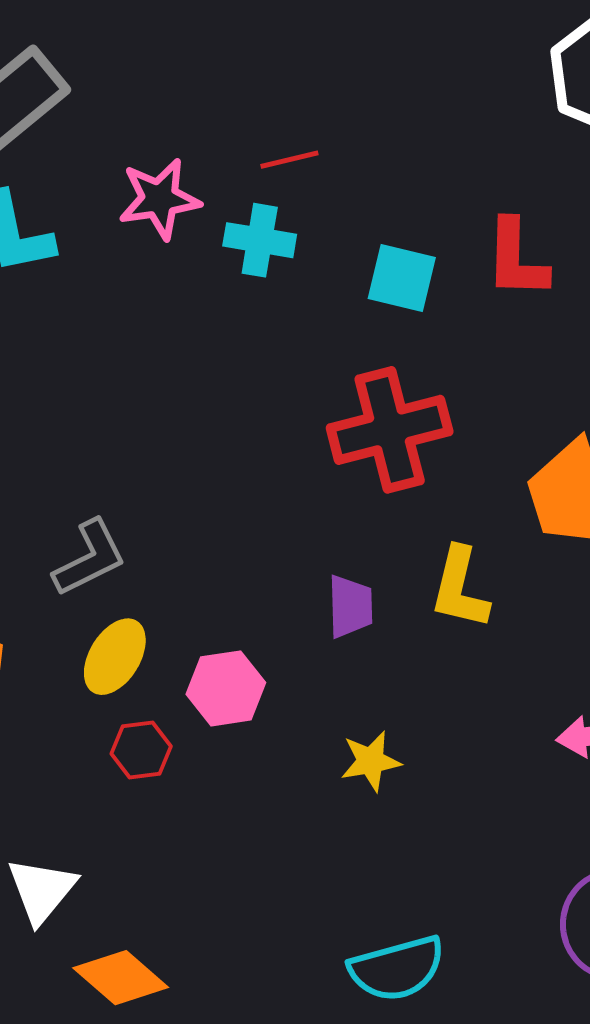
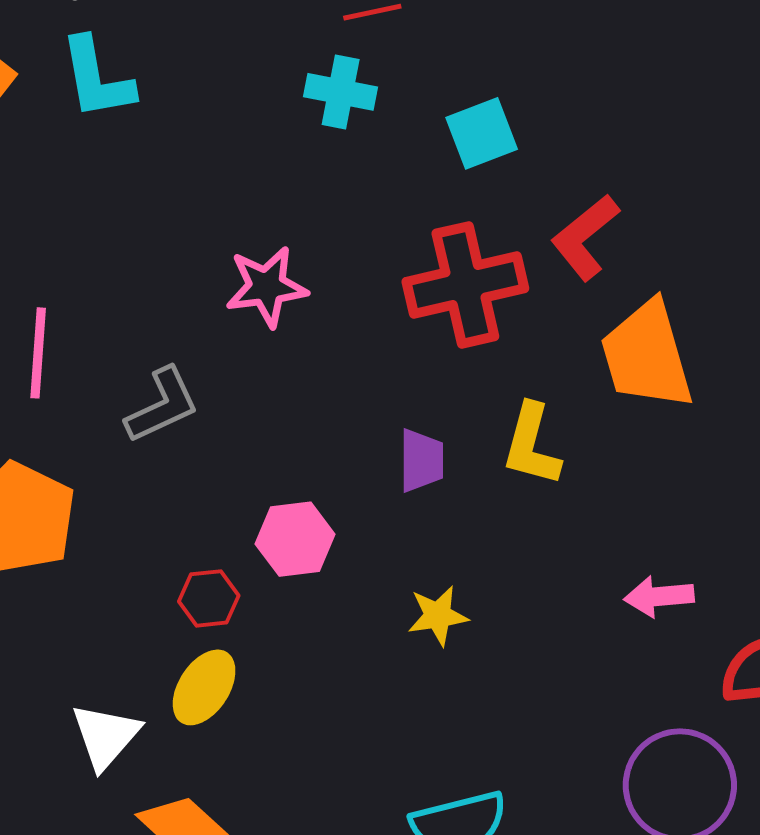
pink star: (159, 199) -> (266, 287), moved
red L-shape: (516, 259) -> (585, 237), moved, turned 48
cyan square: (402, 278) -> (482, 133), turned -36
yellow ellipse: (115, 657) -> (204, 687), moved

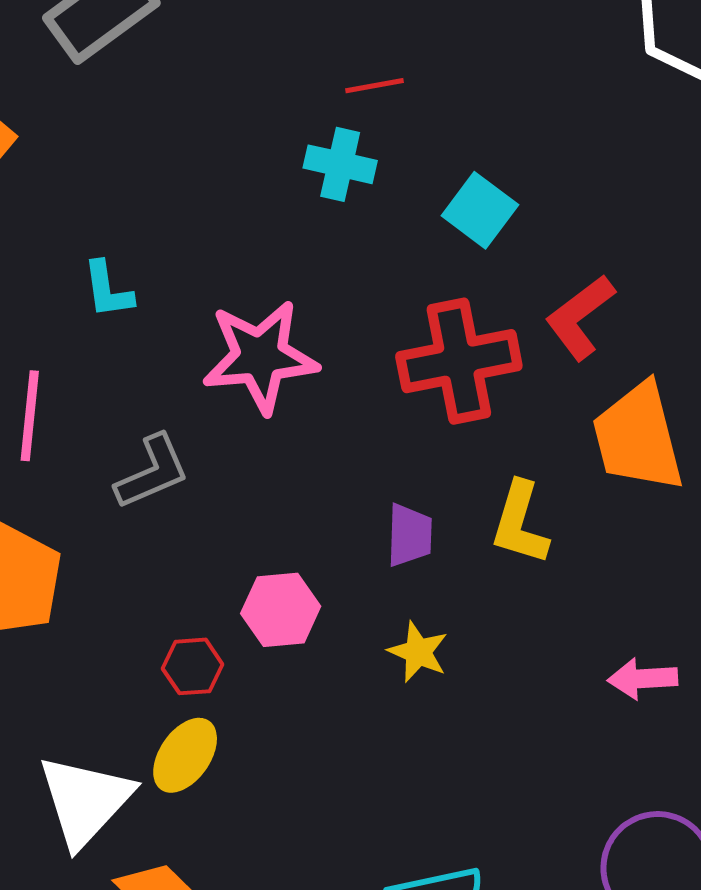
cyan L-shape: (97, 78) -> (108, 290), moved, size x0.7
cyan square: (482, 133) -> (480, 210), turned -34
pink star: (266, 287) -> (260, 357), size x1.4
yellow star: (438, 616) -> (418, 652), moved, turned 30
white triangle: (106, 736) -> (85, 801), size x1.4

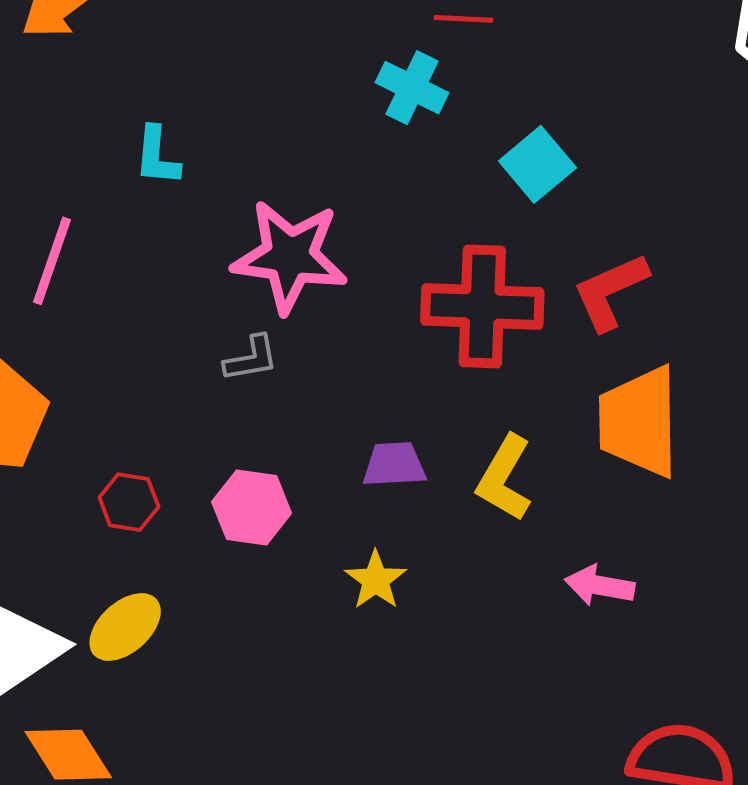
gray L-shape: (152, 472) -> (251, 359), moved, size x0.7
purple trapezoid: (410, 535) -> (394, 465), turned -108
red hexagon: (193, 666) -> (129, 502), moved
pink arrow: (643, 679) -> (600, 586), moved

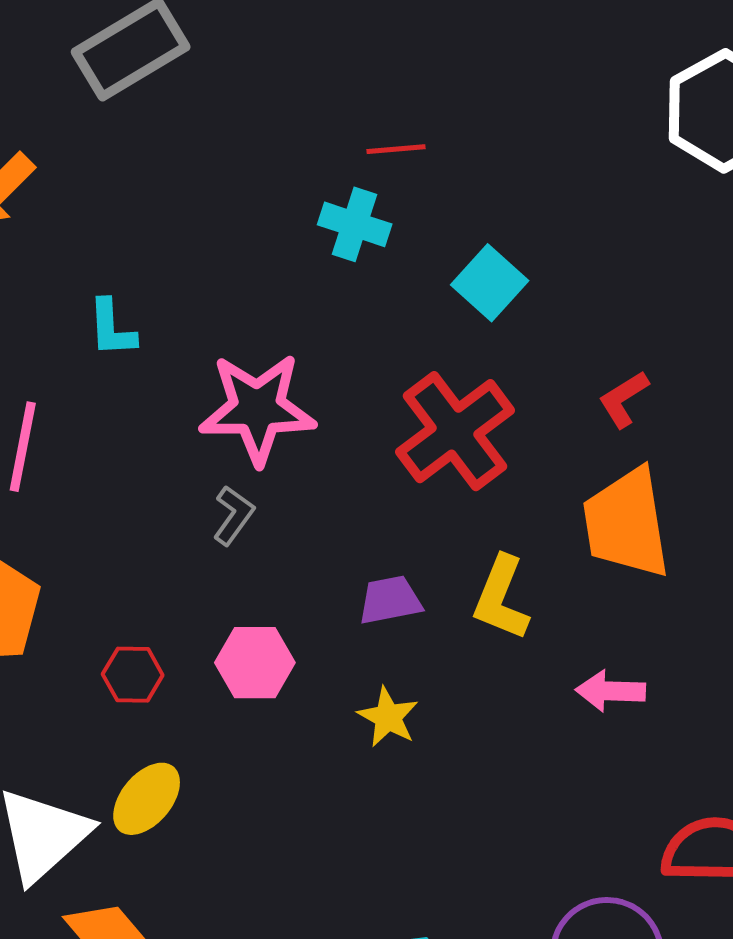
red L-shape: (610, 292) -> (624, 399), moved, size x0.7
red cross: (482, 306) -> (455, 431), turned -31
gray L-shape: (251, 359) -> (234, 515), turned -36

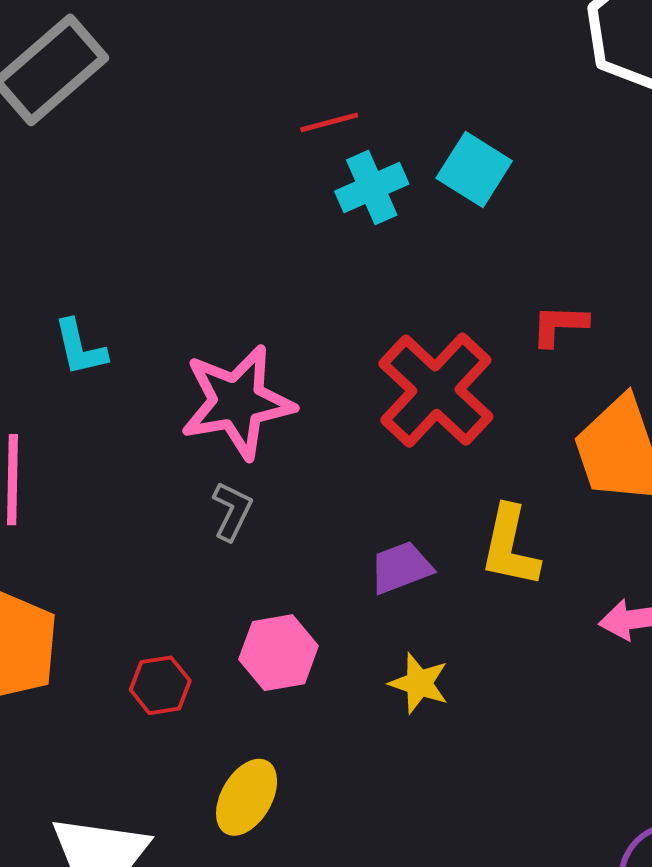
cyan cross: (355, 224) -> (372, 188), moved, turned -32
cyan square: (490, 283) -> (474, 170), moved
red L-shape: (624, 399) -> (559, 325), moved, turned 44
yellow ellipse: (147, 799) -> (247, 797), moved

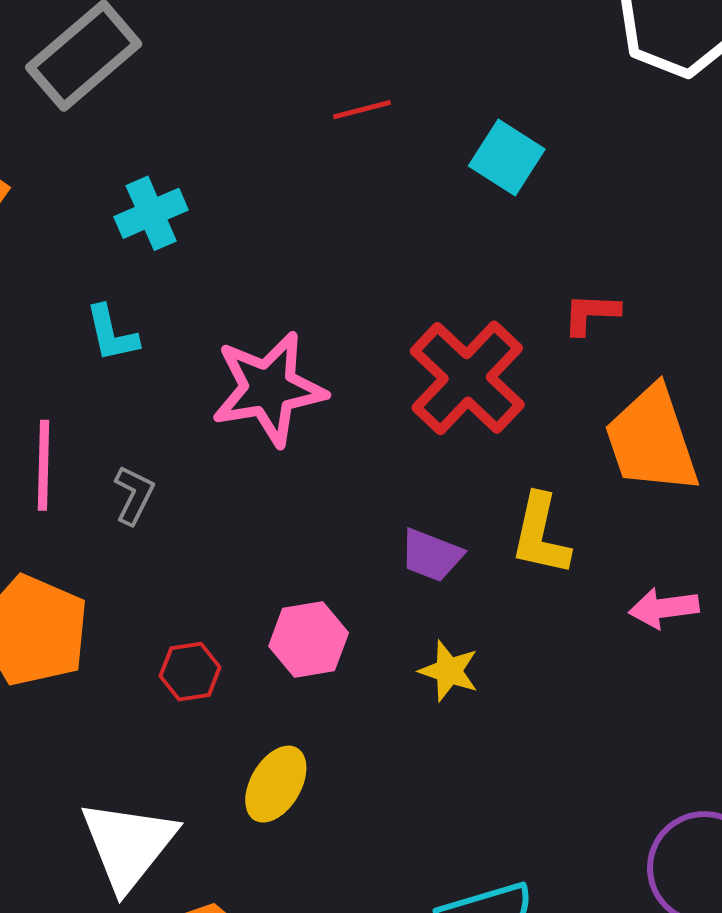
cyan cross: (372, 188) -> (151, 213), moved
gray L-shape: (232, 511) -> (134, 495), moved
purple trapezoid: (401, 568) -> (431, 555), turned -138

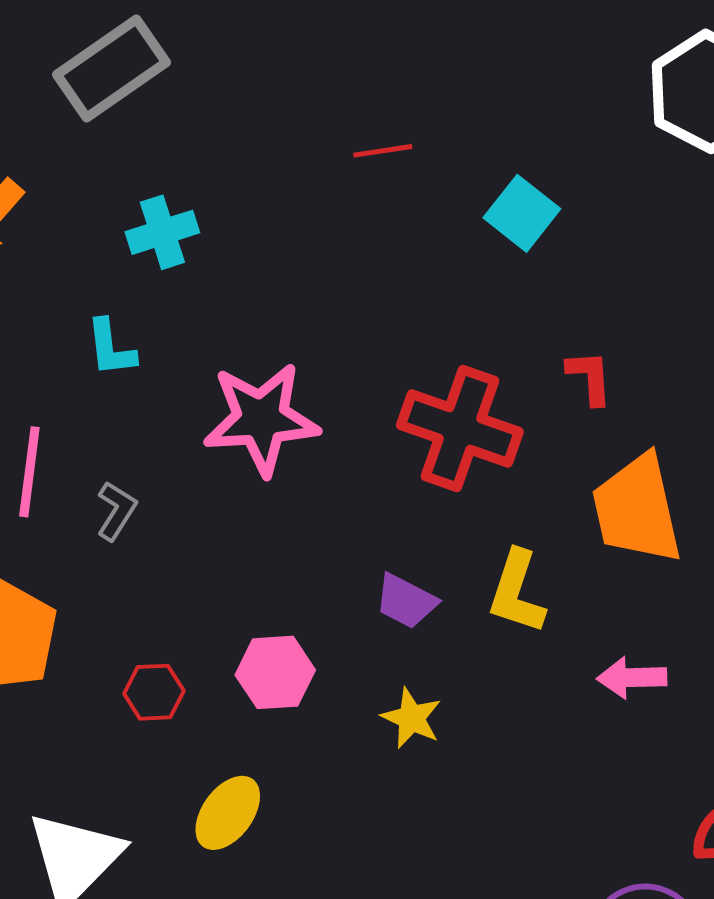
red L-shape: (591, 314) -> (590, 377), turned 78
red cross: (467, 378) -> (460, 428), turned -30

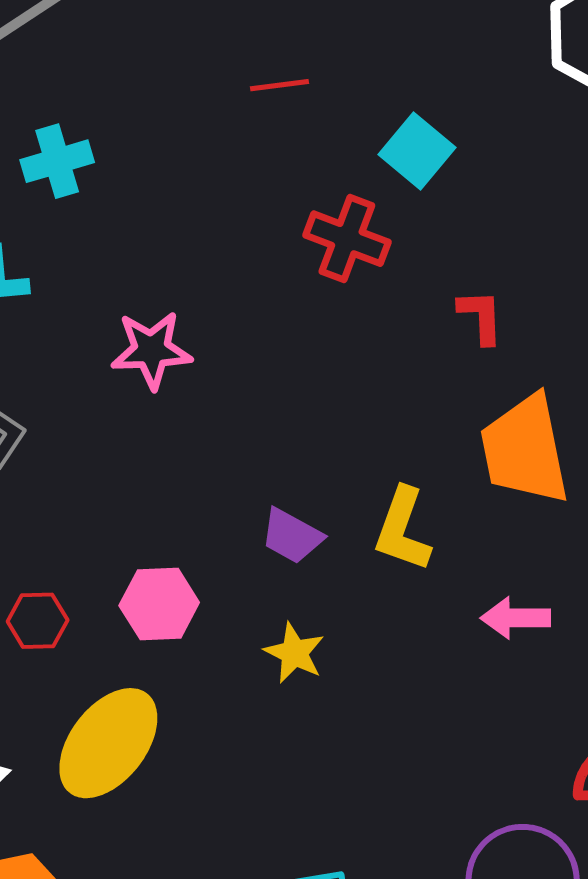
pink star: (261, 419) -> (151, 350), size x0.7
red cross: (460, 428) -> (347, 239), moved, size x0.7
yellow ellipse: (228, 813) -> (108, 743), size x1.5

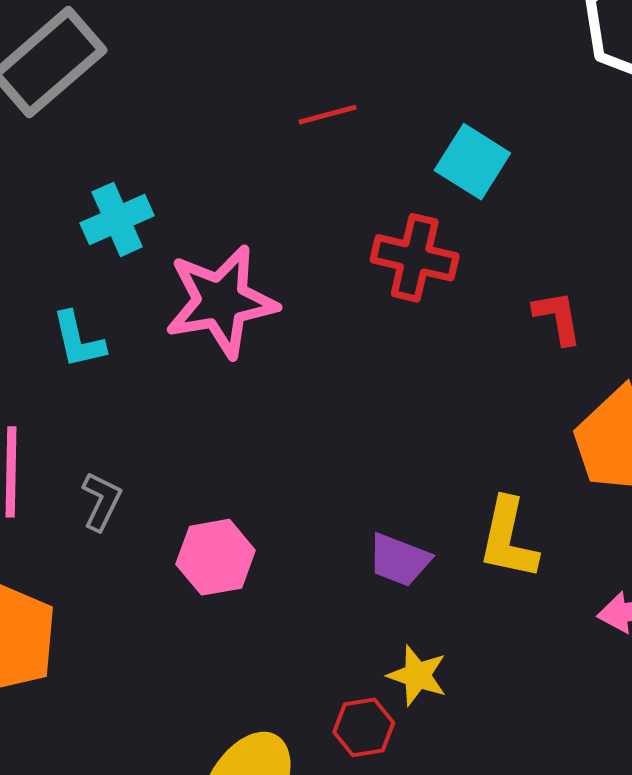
pink star: (151, 350) -> (221, 301), moved, size x1.4
pink hexagon: (159, 604) -> (216, 557), moved
red hexagon: (38, 621) -> (364, 727), moved

